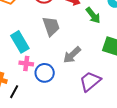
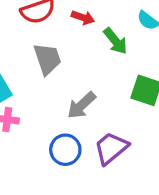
blue circle: (45, 73) -> (65, 150), moved

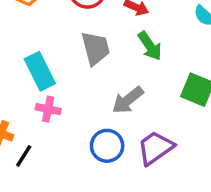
green arrow: (115, 41) -> (150, 46), moved

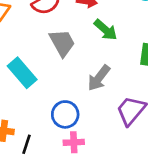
pink cross: (48, 109) -> (74, 142), moved
blue circle: (107, 146) -> (65, 114), moved

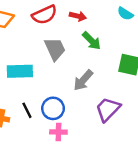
cyan rectangle: (22, 73) -> (20, 71), turned -55
black line: (26, 144) -> (27, 110), moved, turned -49

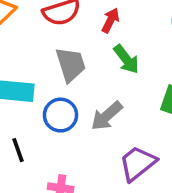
red arrow: (78, 16) -> (110, 20), turned -84
blue circle: (53, 108) -> (60, 115), moved

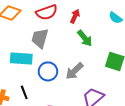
gray trapezoid: (71, 64) -> (40, 38), moved, turned -145

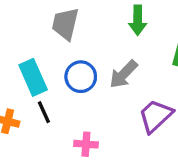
green arrow: (85, 38) -> (138, 20), turned 42
cyan rectangle: (21, 58) -> (33, 77), moved, turned 65

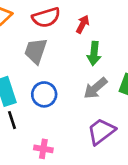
gray arrow: (123, 74) -> (95, 88), moved

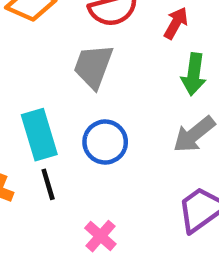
pink cross: (43, 149) -> (100, 236), turned 30

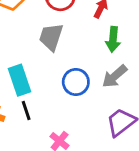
blue circle: (105, 142) -> (76, 82), moved

